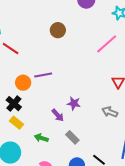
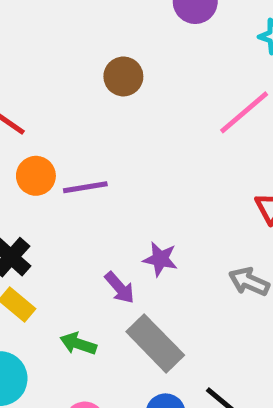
orange circle: (23, 83) -> (36, 176), moved
gray rectangle: (72, 137) -> (155, 343), size x1.6

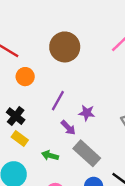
brown circle: (123, 76) -> (65, 47), moved, size x1.6
purple line: (85, 187) -> (58, 101), moved, turned -48

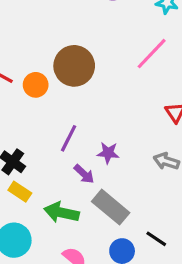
orange circle: (25, 77) -> (36, 85), moved
green arrow: (50, 155) -> (61, 212), size x1.5

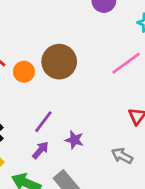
purple arrow: (84, 174) -> (40, 150), moved, turned -102

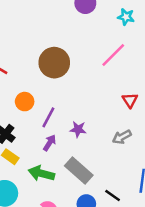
orange circle: (24, 72) -> (25, 102), moved
gray arrow: (122, 156) -> (122, 137), turned -48

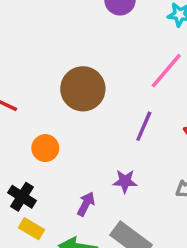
purple line: (48, 117) -> (144, 126), moved

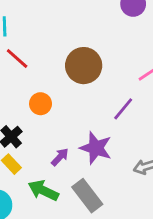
purple star: (125, 181) -> (96, 148), size x1.6

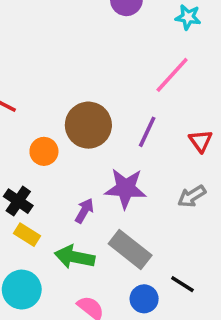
brown circle: (84, 66) -> (88, 125), moved

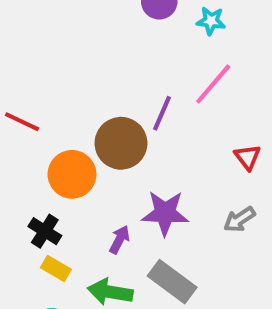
cyan star: (188, 17) -> (211, 21), moved
purple line: (147, 132) -> (162, 113), moved
orange circle: (44, 151) -> (72, 174), size x1.5

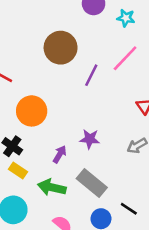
brown circle: (121, 143) -> (61, 48), moved
purple star: (165, 213) -> (90, 139), size x0.7

